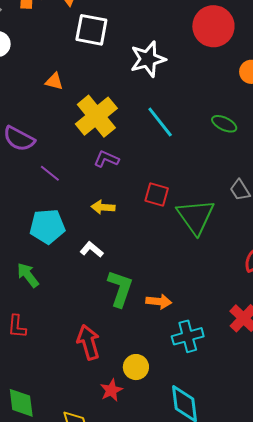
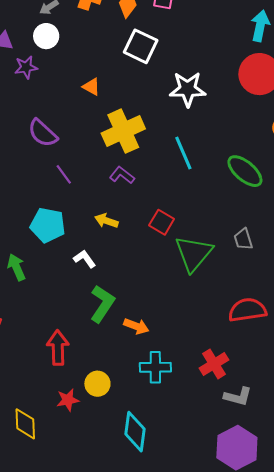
green ellipse: (224, 124) -> (245, 171), size x1.5

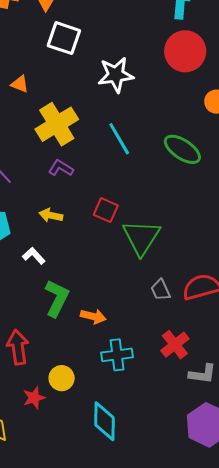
gray trapezoid: (243, 239) -> (161, 290), moved

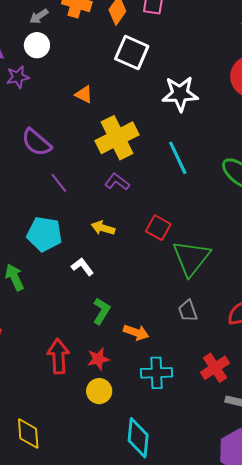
gray trapezoid: (161, 290) -> (188, 311), moved
green L-shape: (57, 298) -> (101, 311), size x0.7
red star: (34, 398) -> (98, 359), moved

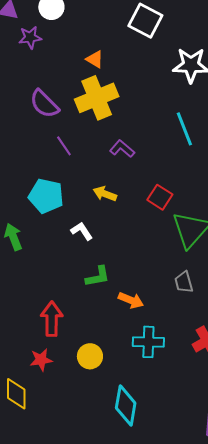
yellow cross: (117, 138) -> (97, 98), moved
green L-shape: (101, 311) -> (98, 277), turned 44
red star: (98, 359) -> (41, 360), moved

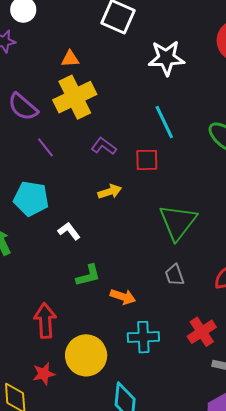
orange triangle: (95, 59) -> (70, 59), turned -30
yellow arrow: (105, 194) -> (110, 192), moved, turned 145
red square: (160, 197) -> (147, 160), moved, turned -30
yellow circle: (90, 356) -> (86, 355), size x1.6
red star: (41, 360) -> (44, 374), moved

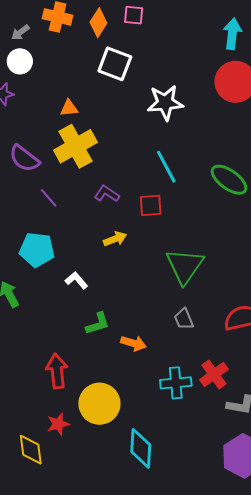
cyan cross: (143, 337) -> (176, 383), moved

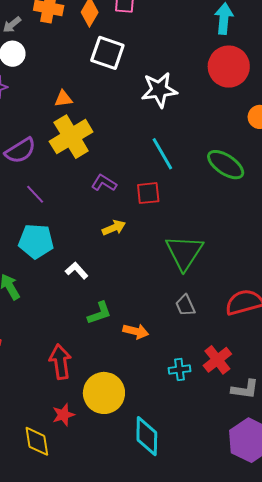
purple semicircle: (24, 158) -> (20, 151), turned -68
purple line: (49, 198) -> (35, 194), moved
cyan cross: (176, 383) -> (180, 370), size x0.7

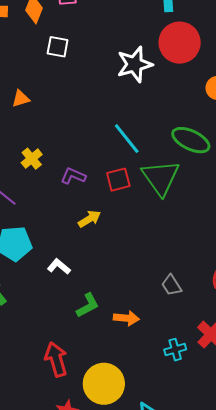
white square: (107, 53) -> (58, 47), size x0.7
white star: (159, 90) -> (135, 64), moved
yellow cross: (71, 137) -> (32, 159), moved, size x0.5
green triangle: (184, 252) -> (161, 178), moved

